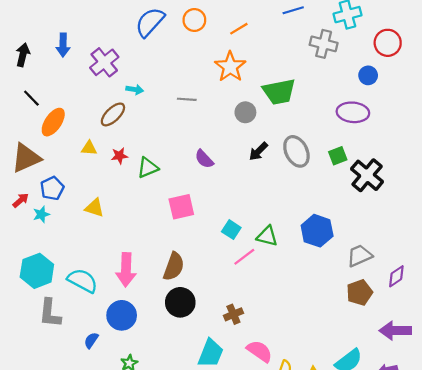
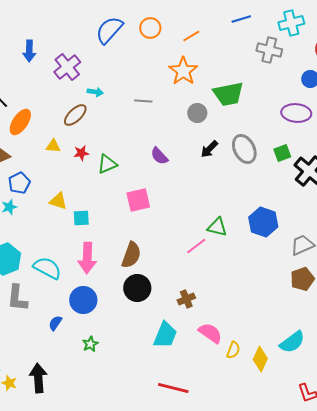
cyan square: (231, 230) -> (81, 218), moved, turned -36

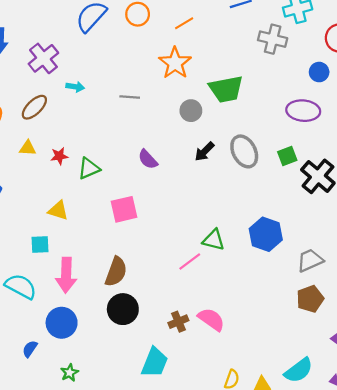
brown ellipse: (75, 115) -> (34, 107), moved
yellow triangle: (58, 201) -> (58, 210), moved
cyan square: (81, 218) -> (40, 244), moved
pink semicircle: (210, 333) -> (211, 319), moved

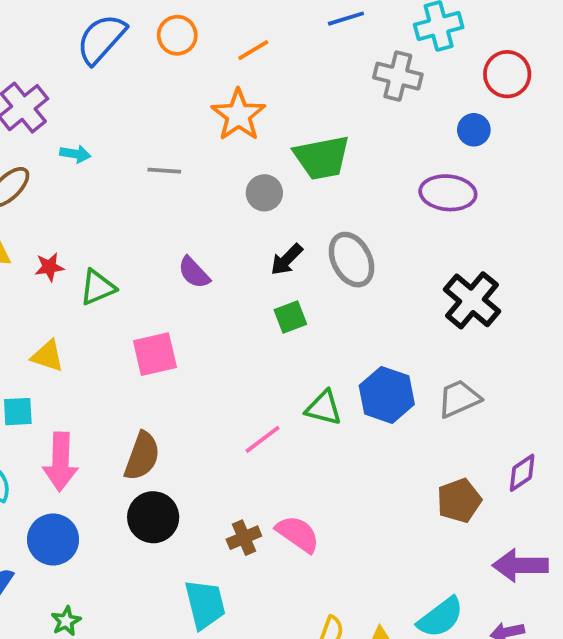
green square: (287, 156) -> (290, 317), moved
green triangle: (214, 240) -> (324, 408), moved
gray trapezoid: (310, 260) -> (459, 399), moved
cyan trapezoid: (155, 362) -> (205, 604), turned -36

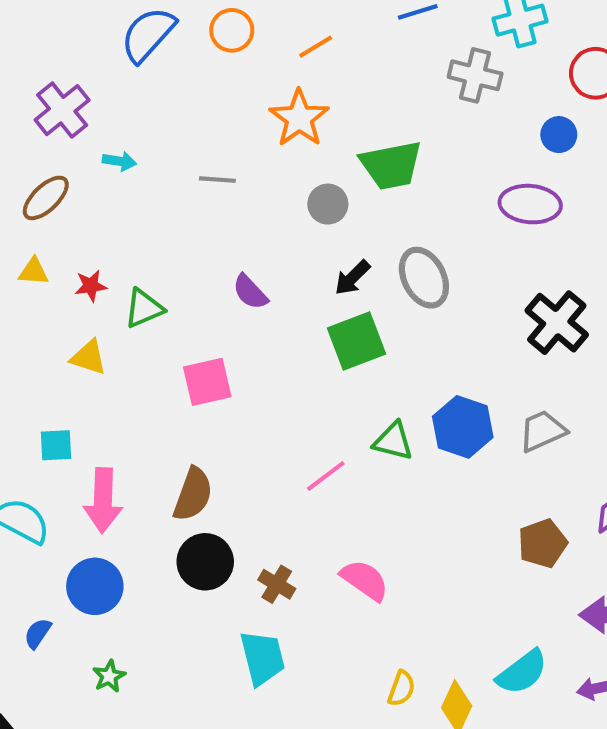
green square: (290, 317) -> (356, 341), size x1.6
yellow triangle: (47, 356) -> (89, 357), moved
brown cross: (244, 538) -> (277, 584), moved, turned -36

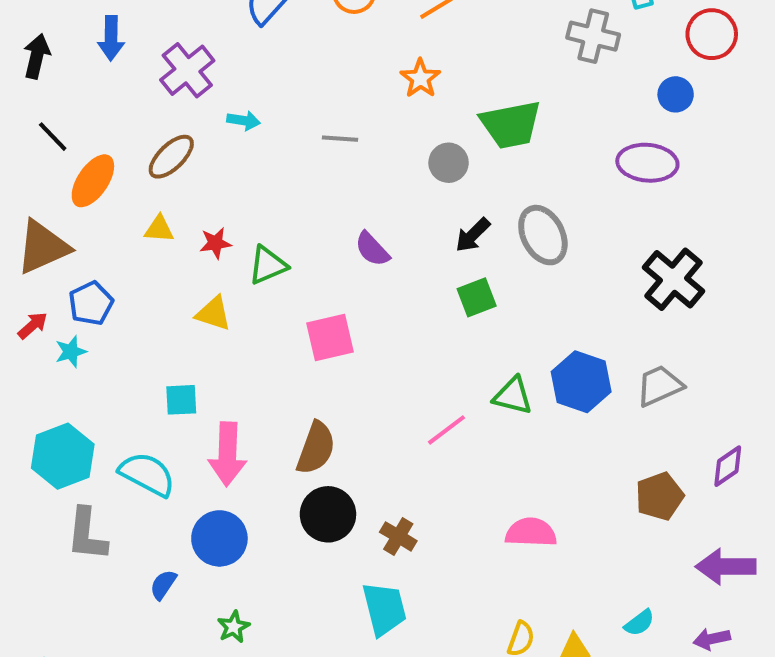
orange star: (299, 118) -> (420, 78), size x0.7
green square: (356, 341) -> (477, 297), size x0.7
pink semicircle: (365, 580) -> (531, 532), moved, turned -33
cyan semicircle: (522, 672) -> (639, 623), size x0.6

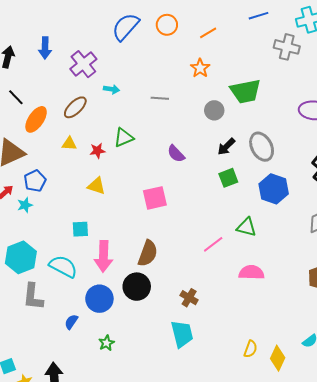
green triangle: (268, 265) -> (124, 138), moved
blue hexagon: (581, 382) -> (274, 189), moved
black circle: (328, 514) -> (137, 287), moved
pink semicircle: (531, 532) -> (251, 272), moved

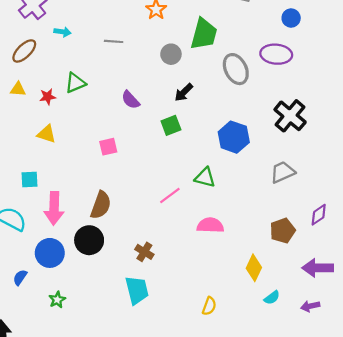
green trapezoid: (245, 91) -> (204, 34), turned -64
gray ellipse: (262, 147) -> (236, 69), moved
green square: (228, 178) -> (171, 125), moved
pink square: (155, 198) -> (108, 147), size x0.7
yellow diamond: (278, 358) -> (254, 268), moved

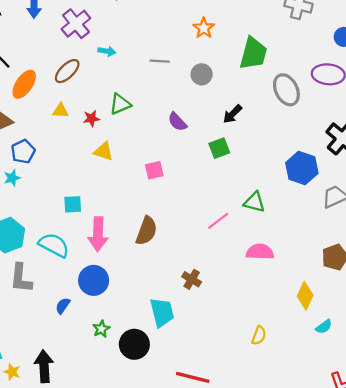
gray circle: (171, 54) -> (202, 74), moved
yellow triangle: (47, 134) -> (104, 151), moved
blue hexagon: (234, 137) -> (302, 168), moved
black circle: (89, 240) -> (134, 344), moved
cyan trapezoid: (137, 290) -> (162, 312), moved

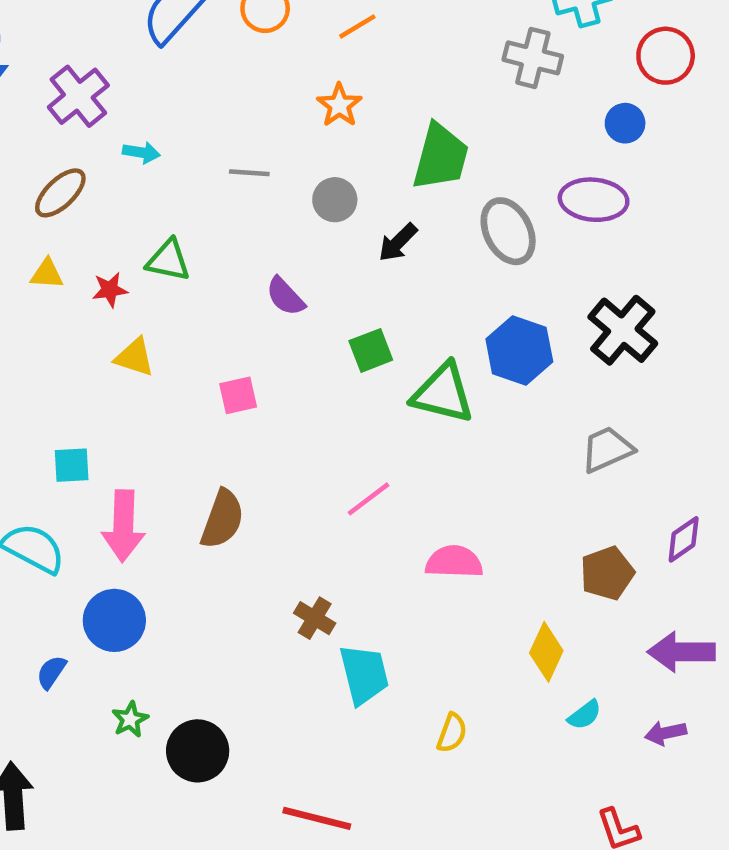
green triangle: (120, 104) -> (168, 260), turned 35
black arrow: (232, 114) -> (398, 242), moved
blue hexagon: (302, 168) -> (519, 350), moved
green triangle: (254, 202) -> (443, 393), moved, size x1.4
cyan trapezoid: (162, 312) -> (364, 674), moved

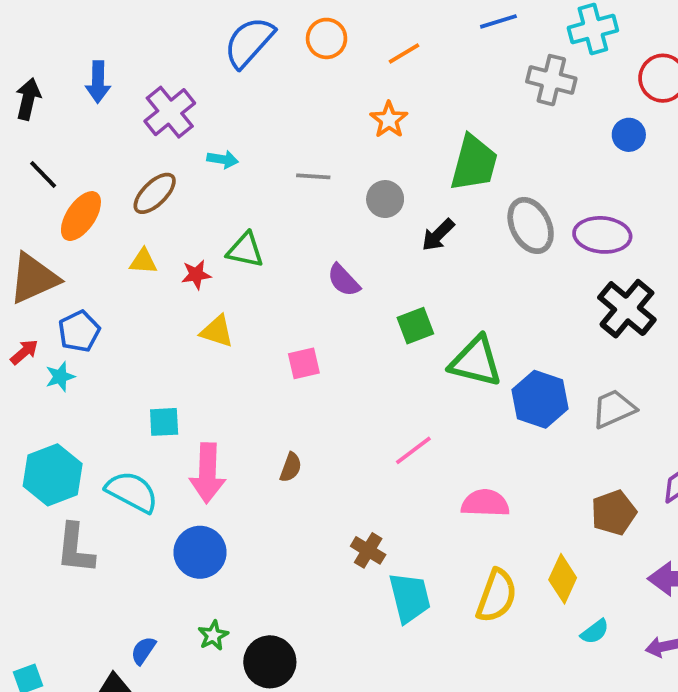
purple ellipse: (594, 200) -> (602, 235), moved
blue hexagon: (519, 350) -> (540, 399), moved
brown semicircle: (222, 519) -> (291, 467), size x0.6
blue semicircle: (51, 672) -> (143, 651), moved
yellow semicircle: (452, 733) -> (497, 596), moved, size x1.6

